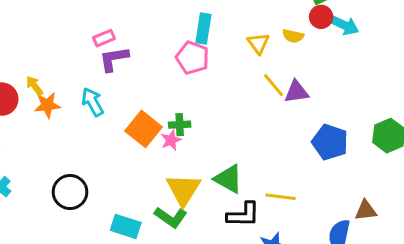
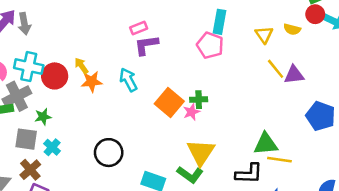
green triangle: (228, 179) -> (266, 144), moved, turned -35

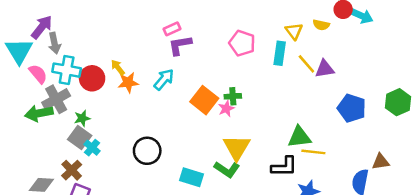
cyan rectangle: (220, 22) -> (280, 53), moved
gray arrow: (24, 24) -> (54, 43), moved
cyan arrow: (128, 80) -> (164, 79), turned 70
gray square: (26, 139) -> (80, 137), moved, turned 30

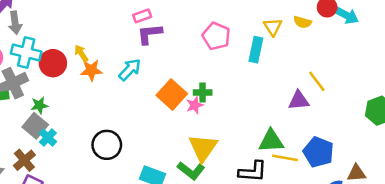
yellow line: (306, 64) -> (317, 81), moved
purple triangle: (325, 69) -> (299, 100), moved
blue pentagon: (352, 108) -> (318, 152), moved

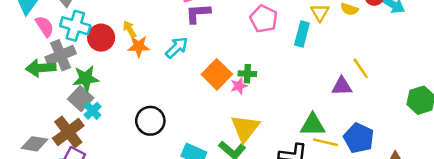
green star: (39, 105) -> (86, 79), size x1.5
brown cross: (24, 160) -> (68, 132), size x1.4

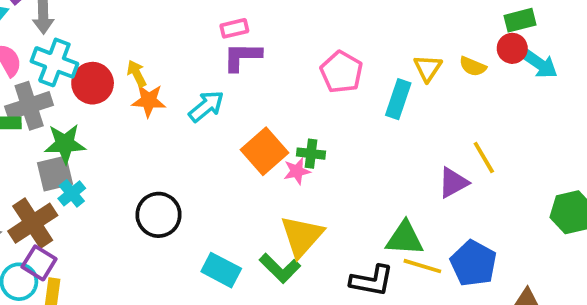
purple triangle: (342, 86) -> (453, 183), turned -30
gray square: (81, 98) -> (55, 174), turned 30

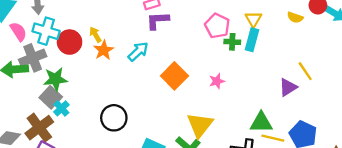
yellow triangle: (428, 68) -> (253, 19), moved
orange star: (149, 100) -> (104, 50), turned -30
green cross: (311, 154) -> (232, 42), moved
pink star: (297, 171) -> (217, 81), moved
gray square: (55, 174) -> (51, 97), turned -30

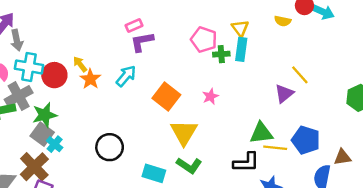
yellow triangle: (200, 125) -> (184, 132), moved

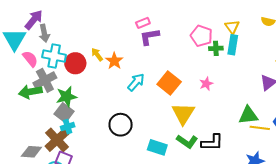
cyan arrow: (126, 76) -> (136, 82), moved
orange star: (90, 79) -> (114, 61), moved
cyan cross: (55, 144) -> (68, 127), moved, turned 32
black L-shape: (246, 162) -> (212, 143), moved

